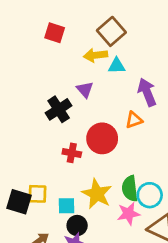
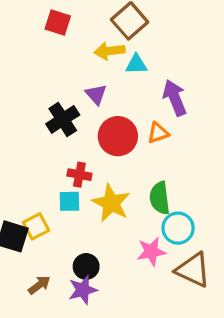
red circle: (102, 138) -> (118, 136), moved
green semicircle: (130, 189) -> (160, 198), moved
yellow square: (37, 194) -> (36, 226), turned -30
yellow star: (97, 194) -> (111, 203), moved
cyan square: (66, 206) -> (69, 201), moved

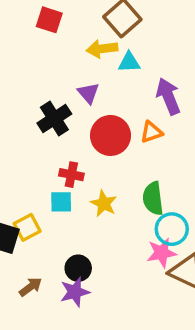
yellow star: (111, 203) -> (104, 204), size x0.7
pink star: (151, 251) -> (162, 253), moved

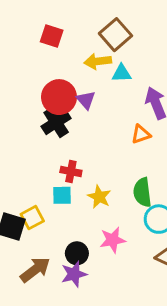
red circle: (110, 135) -> (59, 97), moved
pink star: (162, 253) -> (113, 240), moved
brown arrow: (31, 287) -> (35, 270), size x1.5

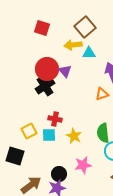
yellow square: (32, 218) -> (29, 131), moved

